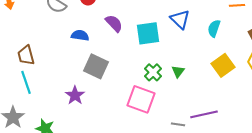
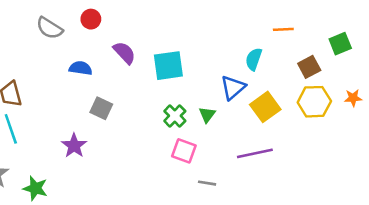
blue triangle: (180, 19) -> (233, 88), moved, turned 35
gray square: (96, 66) -> (101, 108), size x0.7
pink square: (141, 99) -> (184, 151), moved, size x0.7
purple line: (204, 114) -> (255, 153), moved

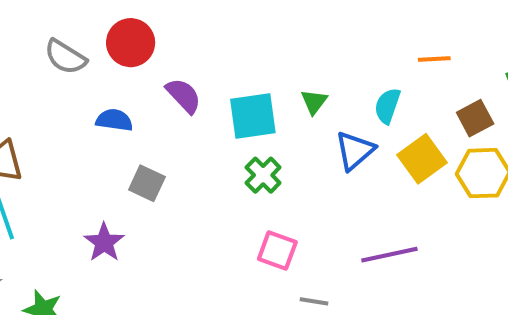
red circle: (91, 19) -> (131, 43), size x1.5
yellow square: (265, 107) -> (422, 159), moved
green triangle: (207, 115) -> (314, 102), moved
green cross: (175, 116) -> (263, 175), moved

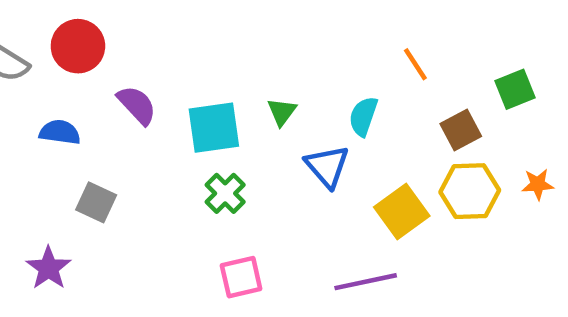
orange line: (434, 59) -> (415, 64), turned 60
blue triangle: (355, 151) -> (327, 166), turned -30
yellow square: (422, 159) -> (402, 211), moved
pink square: (277, 251) -> (241, 277), turned -33

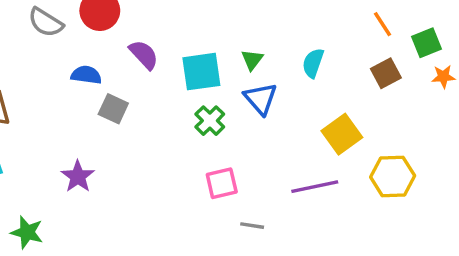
orange line: (415, 64) -> (382, 24), moved
blue triangle: (327, 166) -> (261, 99), moved
orange star: (538, 184) -> (443, 77), moved
yellow hexagon: (470, 191) -> (393, 176), moved
gray square: (96, 202) -> (113, 109), moved

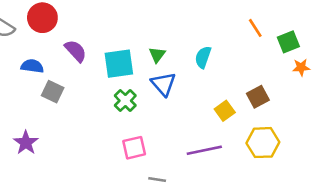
brown square: (386, 73) -> (258, 97), moved
yellow square: (342, 134) -> (225, 111), size x0.7

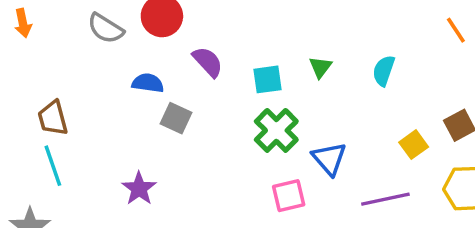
cyan square: (119, 64) -> (268, 79), size x0.7
blue triangle: (163, 84) -> (329, 159), moved
green cross: (125, 101) -> (276, 130), size x1.4

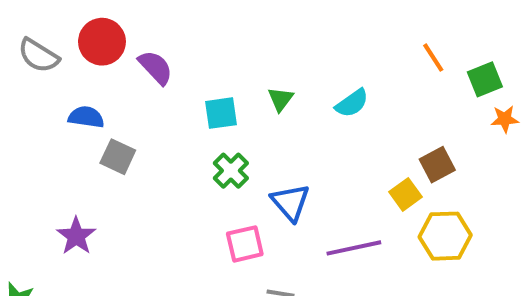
purple semicircle: (208, 62) -> (156, 67), moved
cyan semicircle: (384, 71) -> (352, 103), turned -144
green cross: (276, 130) -> (231, 171), size x0.7
yellow square: (414, 145) -> (405, 194), moved

